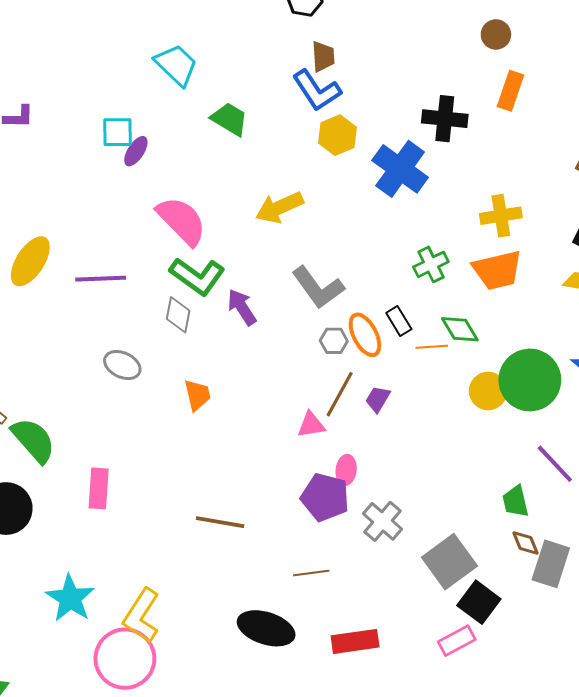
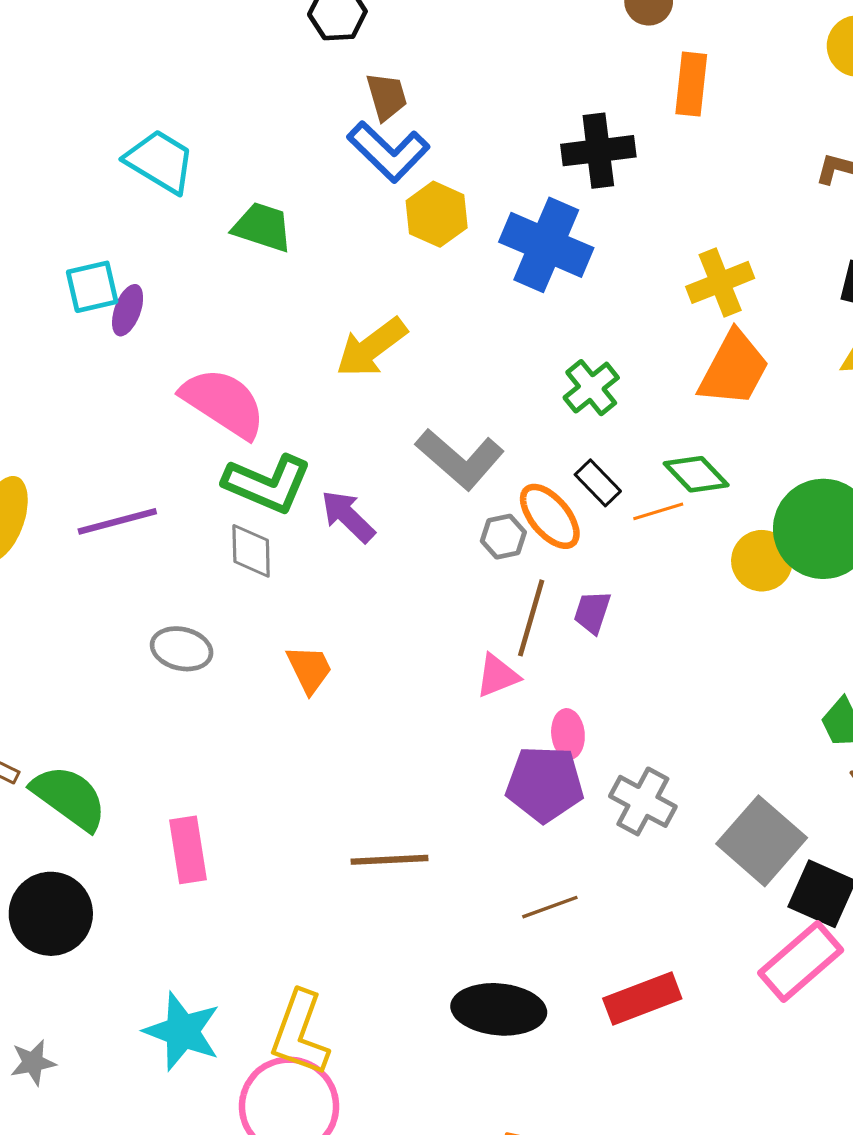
green cross: (431, 264) -> (591, 388), moved
orange trapezoid: (497, 270) -> (734, 369), turned -36
pink rectangle: (457, 641) -> (801, 961), size x1.4

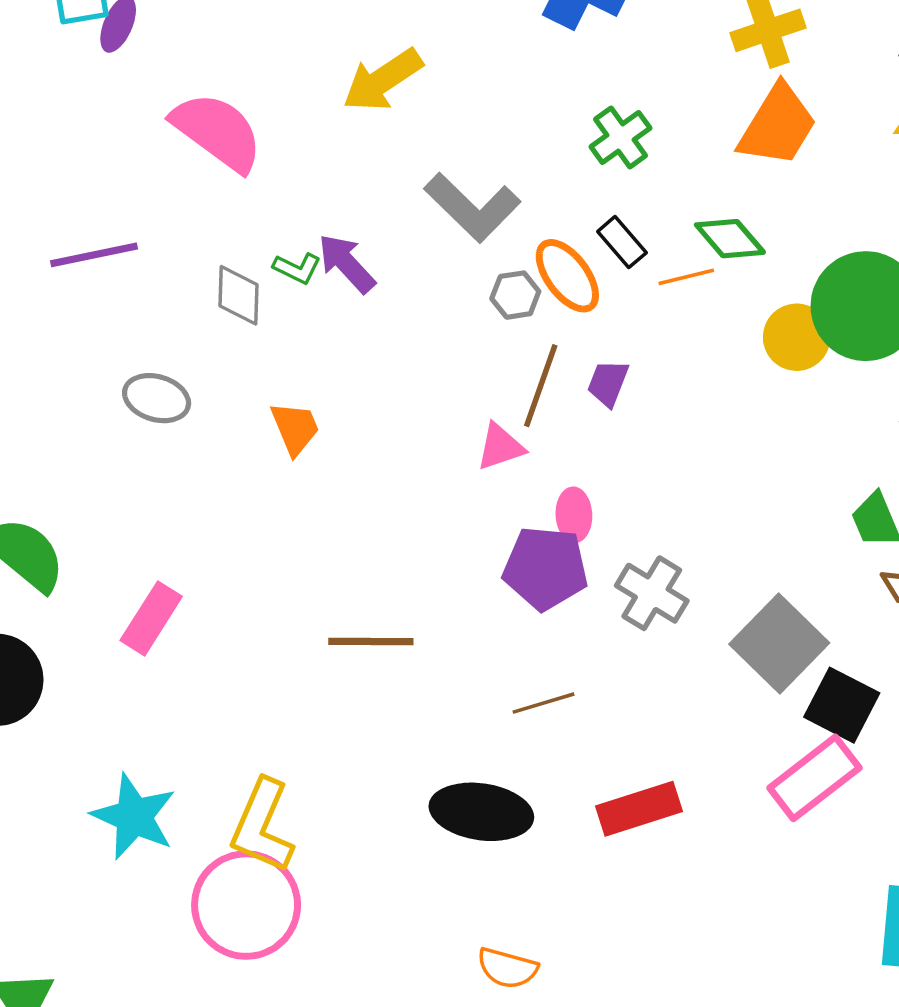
green L-shape: (267, 484) -> (297, 268), moved, size x0.5
pink rectangle: (188, 850) -> (151, 618), turned 38

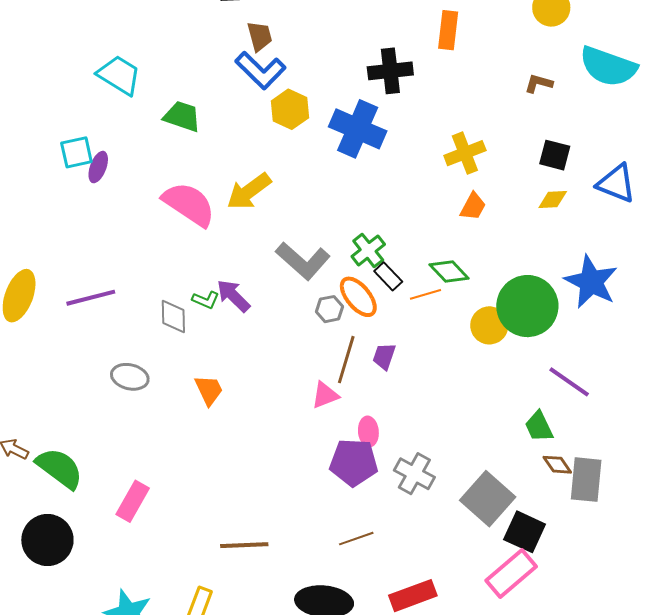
orange trapezoid: (778, 126) -> (473, 206), size x0.6
pink semicircle: (217, 132) -> (189, 204), moved
green cross: (620, 137) -> (368, 250), moved
brown line: (371, 642) -> (244, 545), moved

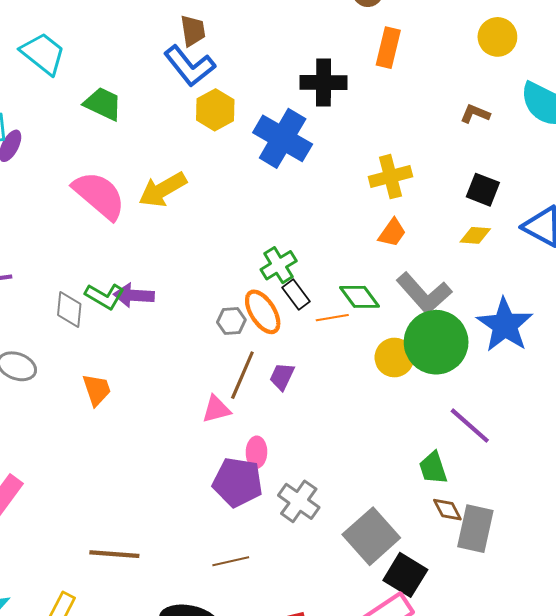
gray L-shape: (303, 261) -> (424, 293), moved
purple arrow: (233, 296) -> (134, 295), turned -48
green L-shape: (206, 300) -> (105, 296), size x1.4

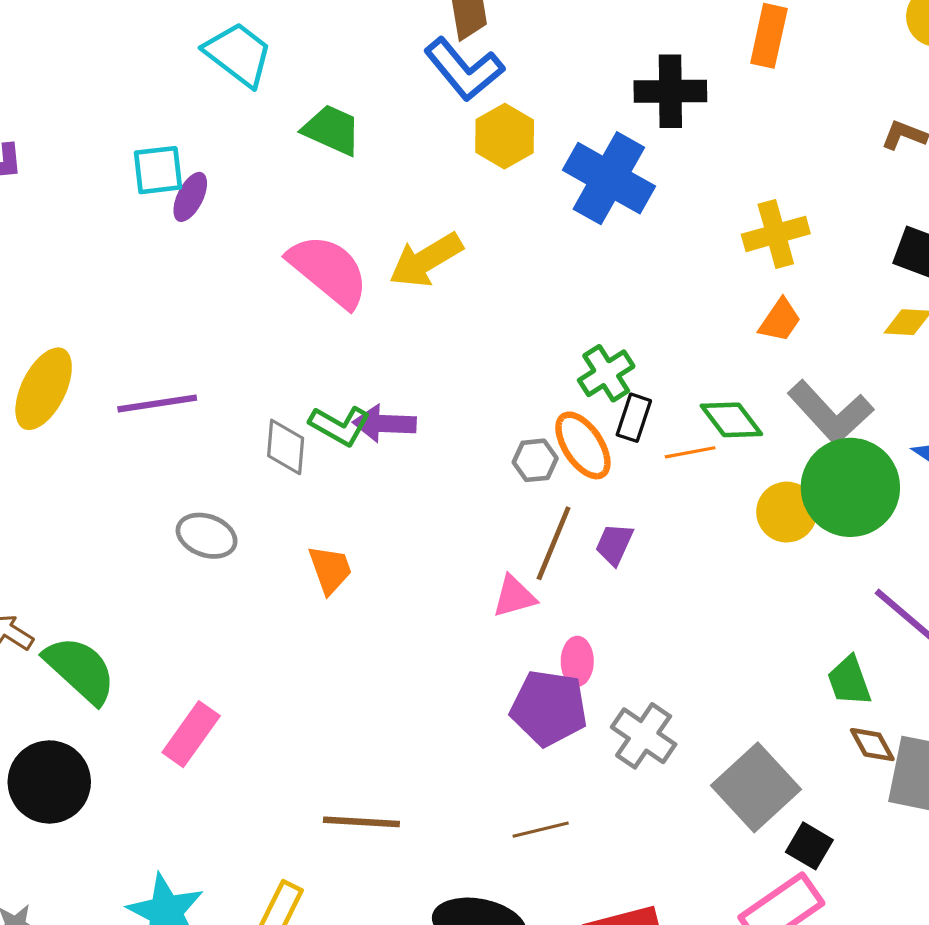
black rectangle: (296, 294) -> (634, 418), turned 56
black square: (405, 575) -> (809, 846), size x0.7

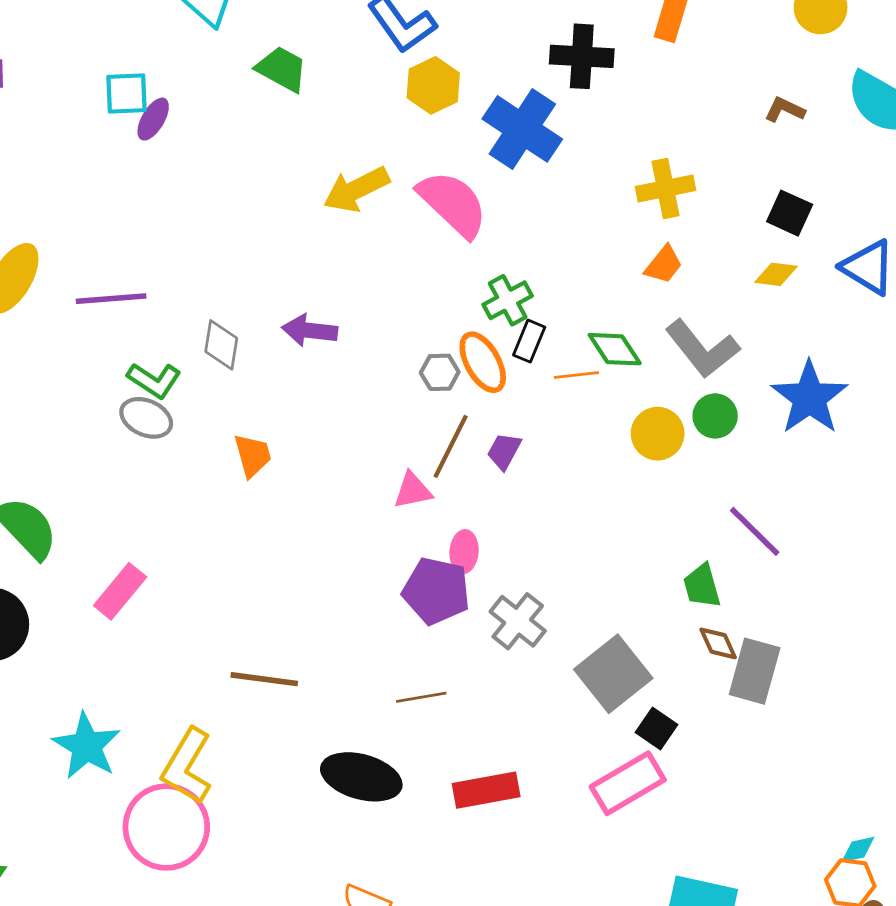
pink semicircle: (329, 271) -> (453, 204), moved
green L-shape: (340, 426) -> (154, 380), moved
green circle: (850, 487) -> (715, 416), size x0.5

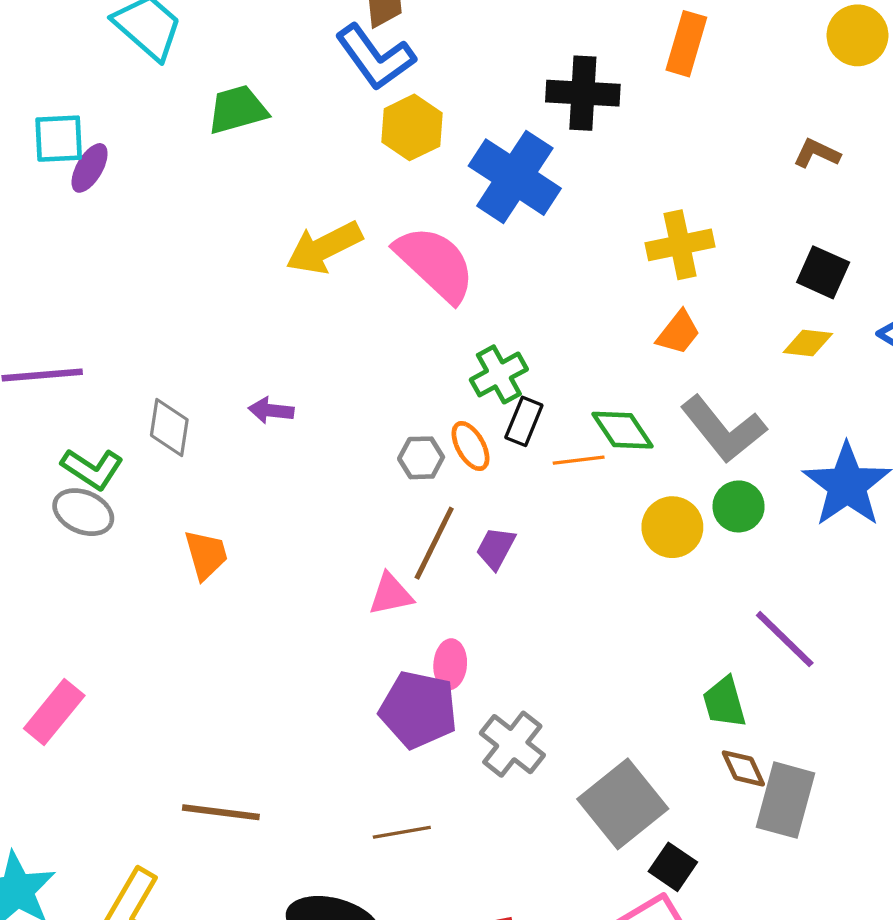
green trapezoid: (282, 69) -> (237, 110), turned -44
purple arrow: (310, 330) -> (271, 410), size x0.7
orange ellipse: (483, 362) -> (471, 446), size x0.7

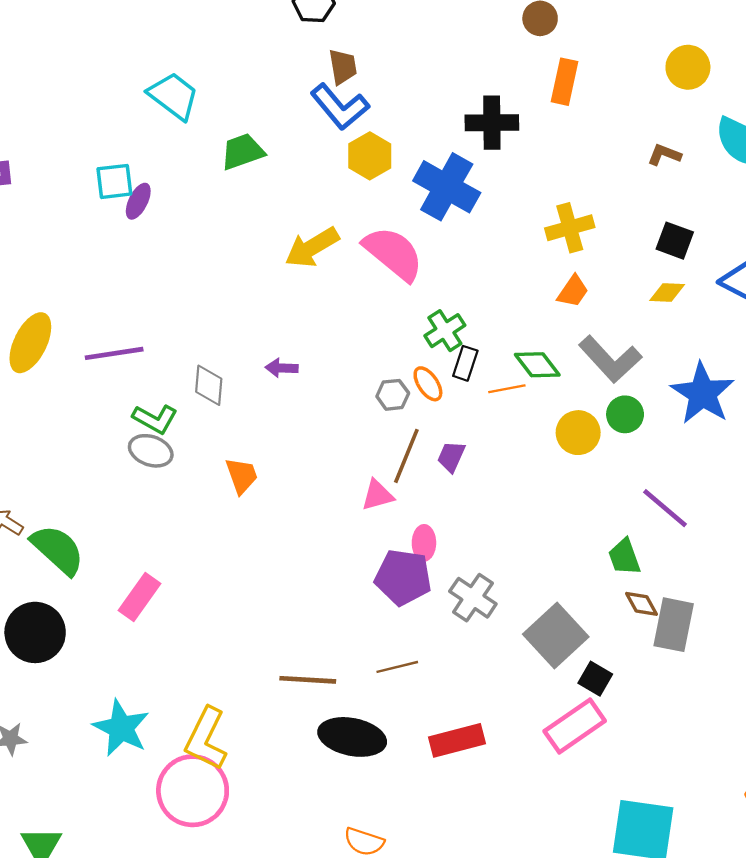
brown line: (221, 812) -> (308, 680), moved

